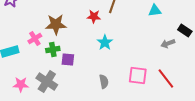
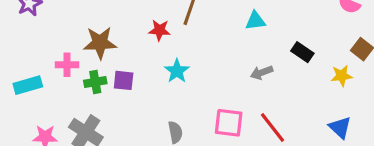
pink cross: (35, 38) -> (67, 65), turned 32
gray arrow: (168, 43) -> (262, 73), moved
purple square: (68, 59) -> (124, 80), moved

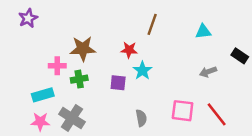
red star: (160, 30) -> (129, 50), moved
purple square: (124, 80) -> (118, 83), moved
cyan rectangle: (28, 85) -> (43, 95), moved

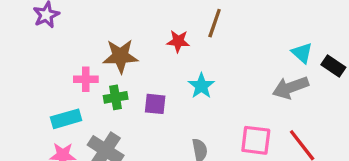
cyan triangle: (203, 32) -> (302, 53), moved, turned 49
red star: (129, 50) -> (178, 41), moved
gray arrow: (208, 72) -> (290, 87), size x1.5
purple square: (118, 83) -> (155, 104), moved

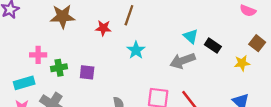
brown star: (120, 56) -> (63, 16), moved
cyan star: (201, 86) -> (136, 50), moved

